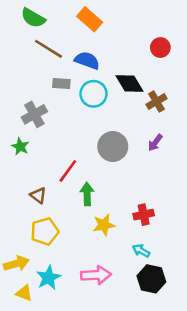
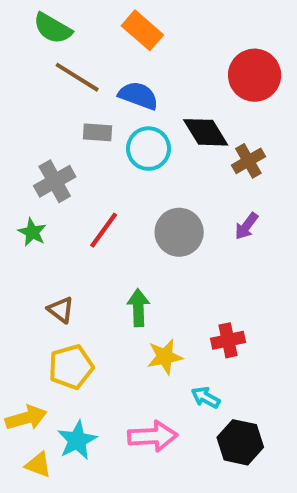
red circle: (160, 48) -> (255, 75), size x1.6
red line: (68, 171) -> (104, 230), moved
cyan arrow: (141, 251) -> (206, 397), moved

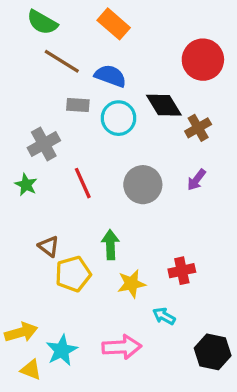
red line: (104, 230) -> (83, 183), turned -60
yellow pentagon: (71, 367) -> (73, 274), moved
black hexagon: (240, 442) -> (213, 352), moved

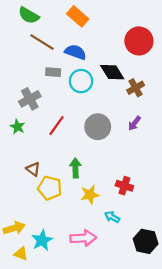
red line: (83, 183) -> (57, 126), turned 60
red cross: (182, 271) -> (124, 186), turned 30
yellow pentagon: (73, 274) -> (50, 188), turned 30

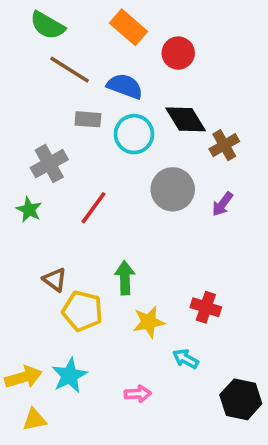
red circle: (139, 41) -> (178, 53), moved, size x0.7
gray circle: (98, 127) -> (173, 189), moved
pink arrow: (83, 238) -> (138, 394), size x0.6
cyan star: (42, 240) -> (70, 375), moved
yellow triangle: (21, 254) -> (35, 420), turned -32

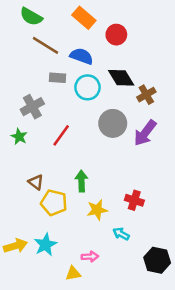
purple arrow: (222, 204) -> (145, 133), size x1.6
yellow triangle: (35, 420) -> (73, 273), moved

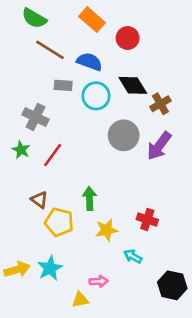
gray cross: (32, 107) -> (35, 117), turned -35
red line: (61, 135) -> (53, 155), moved

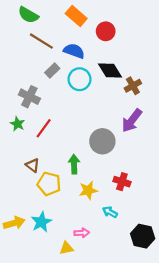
gray rectangle: (63, 85) -> (52, 70), turned -48
gray circle: (124, 135) -> (102, 141), moved

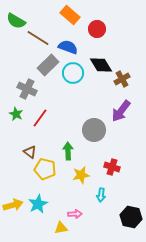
green semicircle: (28, 15) -> (16, 21), moved
gray rectangle: (52, 70) -> (48, 65), size x1.5
cyan arrow: (110, 212) -> (101, 195), turned -112

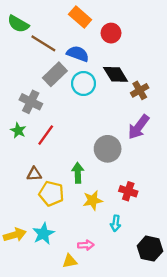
brown triangle: (30, 152) -> (34, 174), turned -40

